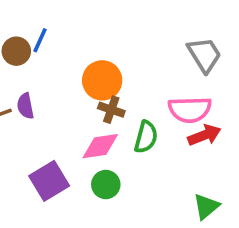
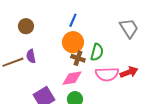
blue line: (40, 40) -> (73, 20), moved
pink semicircle: (190, 110) -> (107, 74), moved
green semicircle: (146, 137) -> (97, 52), moved

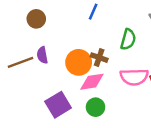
orange circle: (73, 42) -> (79, 62), moved
green semicircle: (97, 52) -> (128, 39), moved

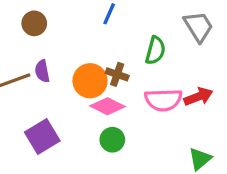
pink diamond: (92, 82) -> (108, 106), turned 35
purple square: (58, 105) -> (42, 137), moved

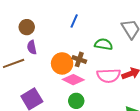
green semicircle: (155, 50) -> (103, 44), turned -96
purple semicircle: (42, 71) -> (32, 47), moved

